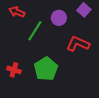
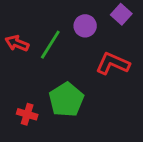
red arrow: (17, 12) -> (17, 43), moved
red cross: (14, 70) -> (27, 114), moved

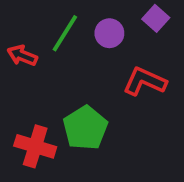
green line: (50, 45) -> (65, 33), moved
red cross: (27, 114) -> (35, 146), size x1.5

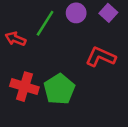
purple circle: (109, 33) -> (76, 13), moved
red cross: (35, 146) -> (24, 87), moved

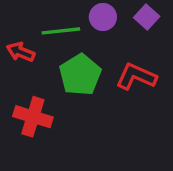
green line: (45, 23) -> (61, 31), turned 52
green pentagon: (59, 89) -> (80, 75), moved

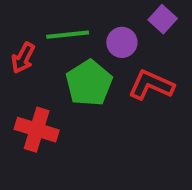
purple circle: (103, 17) -> (122, 42), moved
red arrow: (21, 52) -> (23, 58), turned -84

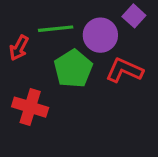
purple circle: (122, 42) -> (100, 35), size x1.4

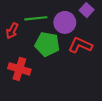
green pentagon: (73, 69) -> (47, 44), turned -30

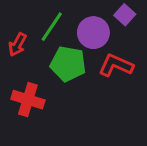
green line: (36, 18) -> (52, 27), turned -50

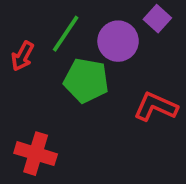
red L-shape: (116, 65) -> (156, 107), moved
red cross: (28, 100) -> (36, 154), moved

